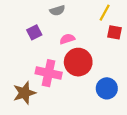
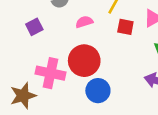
pink semicircle: (67, 39) -> (84, 22), moved
blue circle: (107, 88) -> (98, 91), moved

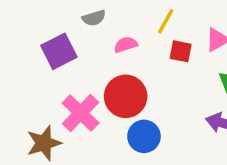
purple square: (34, 27) -> (59, 51), size x1.5
pink cross: (50, 73) -> (81, 113), turned 32

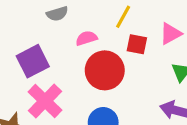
purple square: (59, 51) -> (33, 61), moved
red circle: (126, 96) -> (105, 70), moved

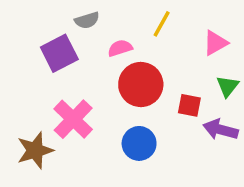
red square: (137, 44) -> (189, 105), moved
purple square: (33, 61) -> (59, 53), moved

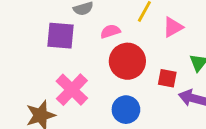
pink triangle: (215, 43) -> (173, 27), moved
purple square: (59, 53) -> (61, 36), turned 32

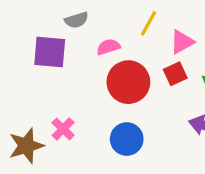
red square: (167, 78) -> (175, 74), moved, turned -36
pink cross: (72, 90) -> (63, 129), moved, size x0.6

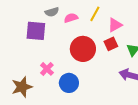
pink semicircle: (108, 47) -> (71, 18), moved
pink cross: (63, 129) -> (47, 69), moved
blue circle: (127, 139) -> (69, 83), moved

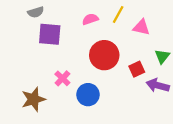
gray semicircle: (52, 12) -> (36, 12), moved
pink triangle: (115, 25) -> (141, 27), turned 42
red square: (111, 44) -> (137, 69), moved

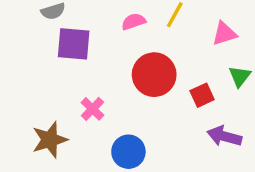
pink triangle: (141, 27) -> (224, 34), moved, turned -30
purple arrow: (158, 85) -> (224, 136), moved
blue circle: (88, 95) -> (128, 152), moved

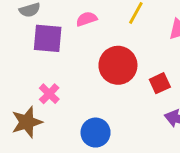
pink semicircle: (134, 22) -> (87, 19), moved
pink cross: (92, 109) -> (49, 94), moved

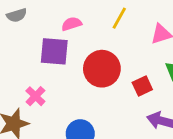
purple square: (48, 38) -> (54, 51), moved

